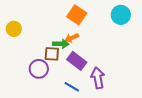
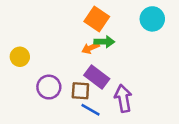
yellow circle: (14, 29) -> (20, 57), moved
green arrow: (61, 44) -> (104, 42), moved
brown square: (52, 54) -> (80, 91), moved

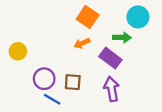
green arrow: (104, 42) -> (122, 38), moved
purple rectangle: (97, 77) -> (110, 58), moved
blue line: (90, 110) -> (52, 99), moved

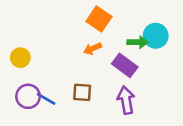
cyan circle: (138, 17) -> (156, 36), moved
purple circle: (44, 79) -> (28, 96), moved
blue line: (52, 99) -> (46, 99), moved

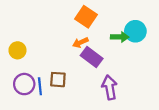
purple rectangle: (125, 65) -> (92, 57), moved
brown square: (82, 92) -> (58, 80), moved
blue line: (46, 99) -> (40, 86), turned 54

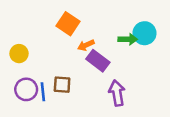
orange square: (86, 17) -> (68, 24), moved

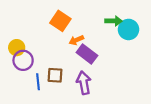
green arrow: (128, 39) -> (114, 21), moved
purple circle: (26, 89) -> (23, 60), moved
purple arrow: (117, 93) -> (84, 83), moved

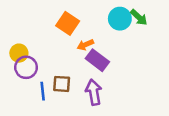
green arrow: (114, 21) -> (139, 17), moved, turned 42
cyan circle: (129, 29) -> (120, 19), moved

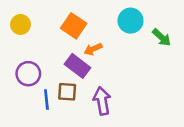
green arrow: (139, 17) -> (162, 37), moved
yellow circle: (19, 53) -> (21, 24), moved
purple rectangle: (97, 60) -> (77, 66), moved

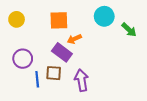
orange square: (74, 26) -> (59, 20), turned -36

